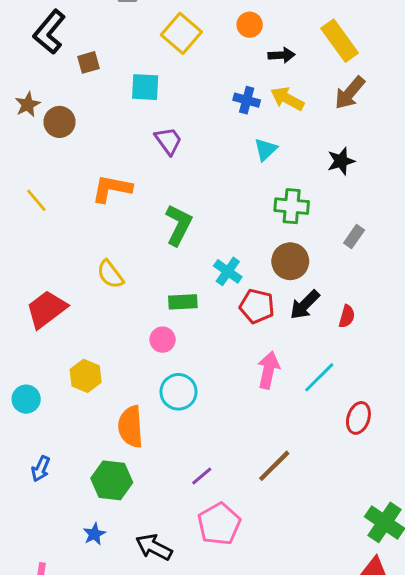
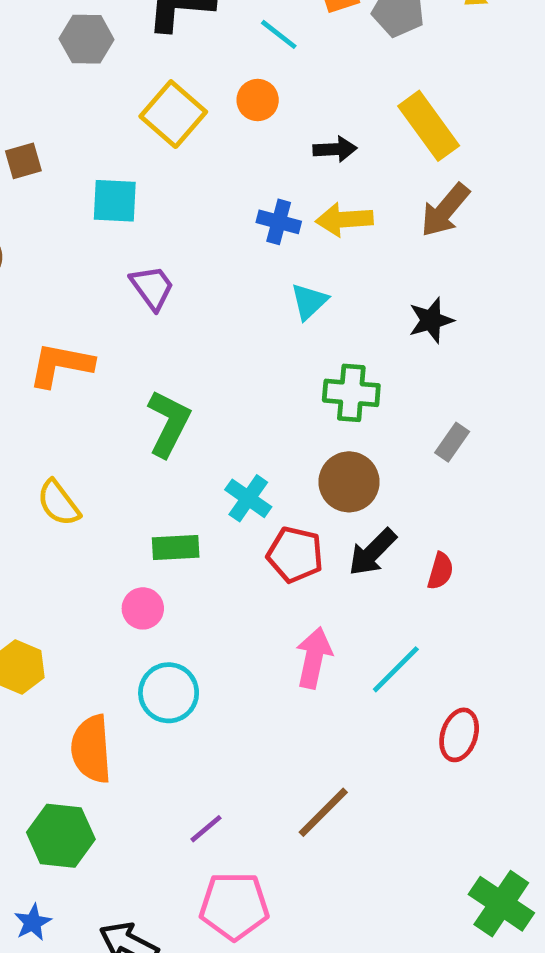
orange circle: (250, 25) -> (258, 100), moved
yellow arrow: (287, 99) -> (344, 220), turned -32
pink pentagon: (219, 524) -> (234, 906), turned 30

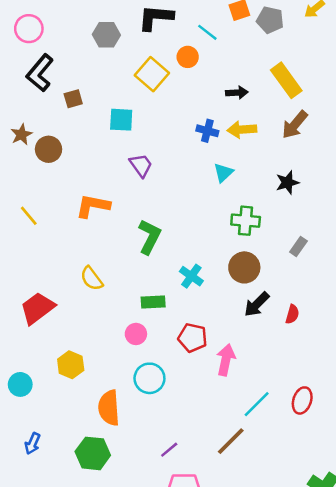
orange circle: (258, 100) -> (188, 57), moved
red pentagon: (295, 555) -> (193, 338), moved
cyan line: (396, 669) -> (257, 404), moved

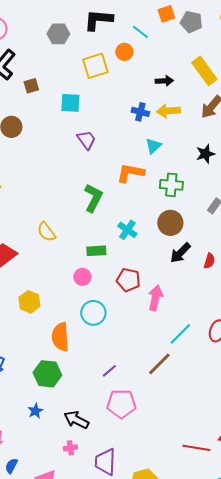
yellow square: (152, 74) -> (95, 66), turned 32
orange L-shape: (93, 206) -> (130, 173), moved

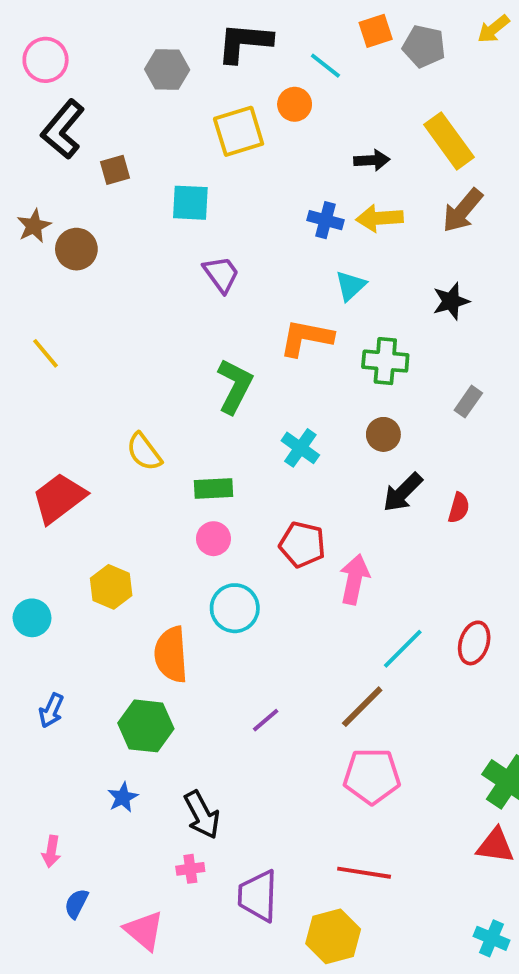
brown circle: (170, 223) -> (383, 434), size x0.7
green rectangle: (96, 251) -> (213, 488), moved
pink pentagon: (121, 404) -> (372, 776), moved
black arrow: (76, 420) -> (202, 815), turned -145
red line: (196, 448) -> (364, 873), moved

